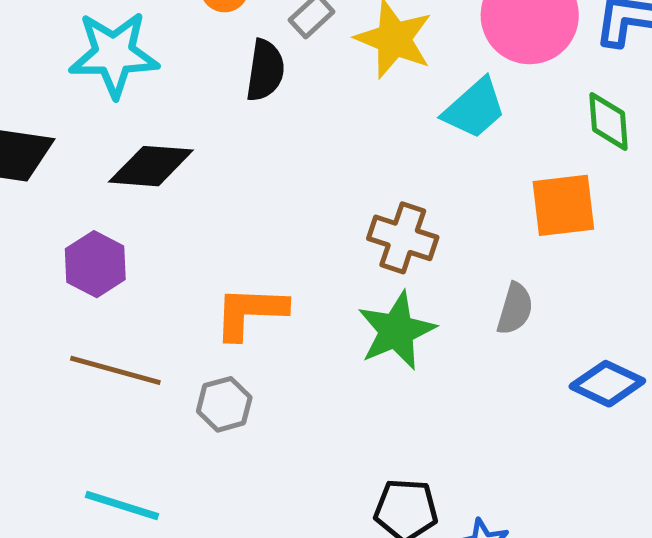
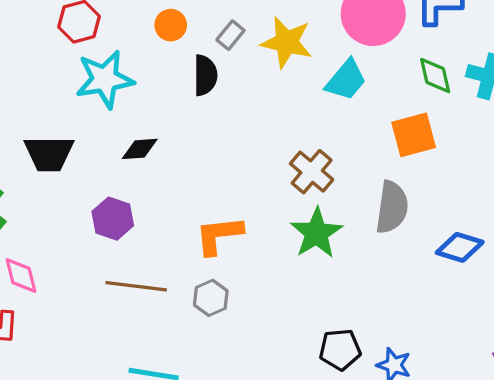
black diamond: (151, 166) -> (140, 149), size x0.7
brown cross: (403, 238) -> (312, 172), turned 30
gray semicircle: (515, 309) -> (392, 207), size x1.5

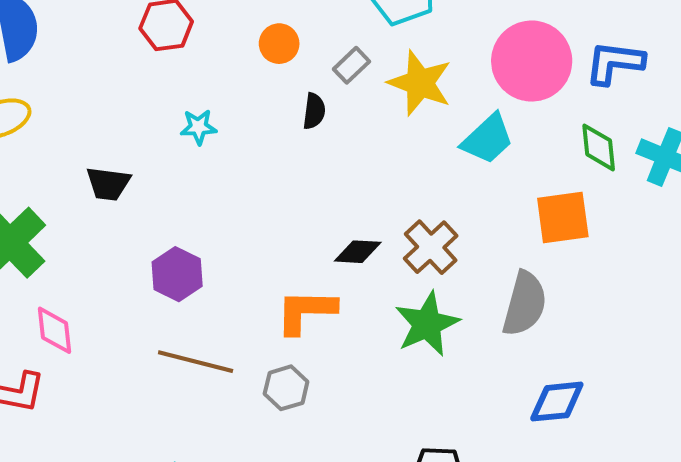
black semicircle: (205, 75) -> (314, 111), size x0.7
cyan star: (105, 79) -> (198, 127), moved, size x0.5
black diamond: (140, 149) -> (358, 252), moved
black trapezoid: (49, 154) -> (108, 184), size x0.7
blue diamond: (460, 247) -> (557, 402), moved, turned -30

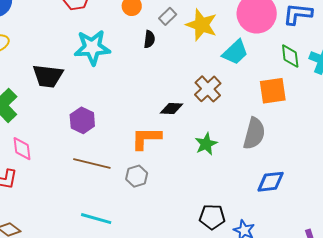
cyan star: (198, 127) -> (92, 47), size x2.0
black trapezoid: (108, 184) -> (48, 76), size x1.4
brown cross: (431, 247) -> (208, 89), moved
green star: (427, 324) -> (206, 144), size x0.7

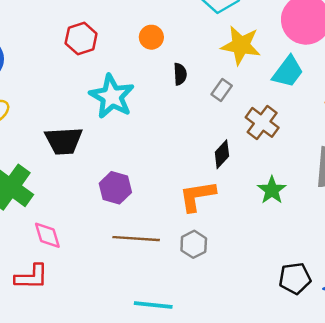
gray rectangle: (168, 16) -> (222, 90), moved
cyan star: (92, 47) -> (112, 96), turned -30
black diamond: (171, 108) -> (222, 154), turned -40

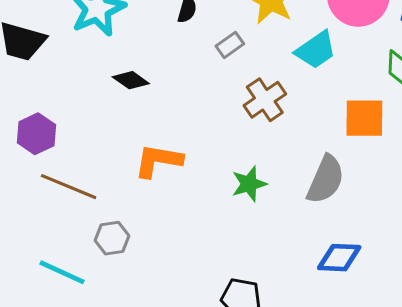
black diamond: (222, 154) -> (131, 80), moved, turned 64
purple hexagon: (115, 188) -> (36, 134), moved
gray hexagon: (194, 244) -> (112, 238), moved

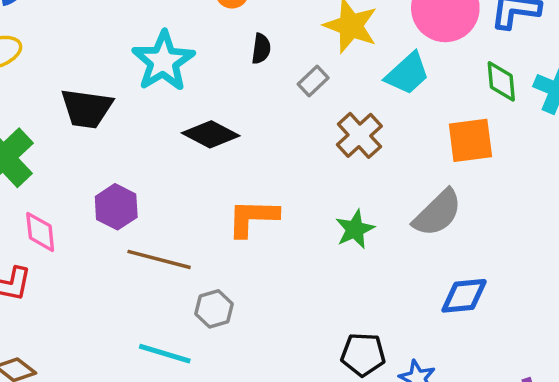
black diamond: (131, 80) -> (211, 134), size x1.4
gray semicircle: (326, 179) -> (437, 213), turned 30

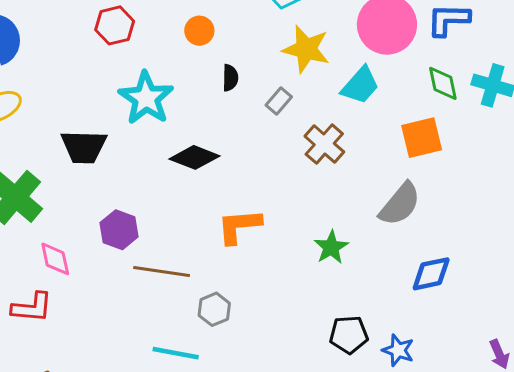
green star: (355, 229) -> (331, 247), moved

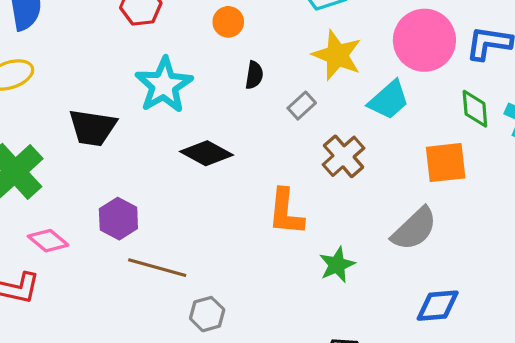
orange L-shape: (239, 226) -> (286, 212), moved, turned -87
pink diamond: (55, 259) -> (48, 241), turned -45

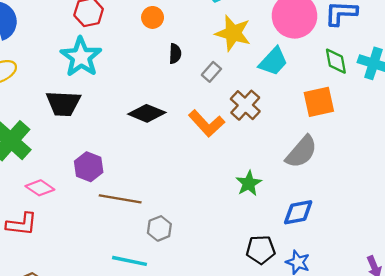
cyan star: (164, 85) -> (81, 57), moved
orange L-shape: (286, 212) -> (207, 123), moved, turned -42
blue diamond: (438, 306) -> (298, 212), moved

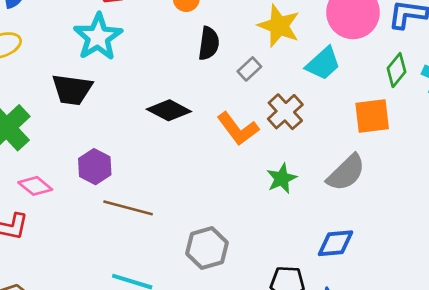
black semicircle: (175, 54) -> (209, 43), size x1.4
green diamond: (336, 61) -> (396, 70), turned 44
green star: (249, 183) -> (282, 178), moved
gray hexagon: (159, 228) -> (207, 248), moved, size x1.4

